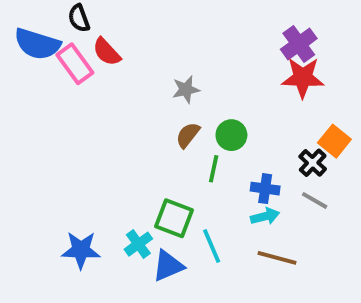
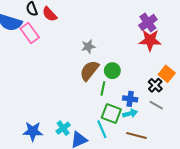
red semicircle: (107, 52) -> (50, 14), moved
brown semicircle: (188, 135) -> (89, 71), size x1.5
green square: (174, 218) -> (111, 114), moved

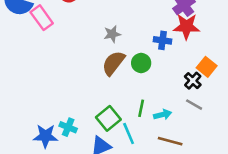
green line: (103, 88) -> (141, 108), moved
blue cross: (130, 99) -> (163, 40), moved
green square: (111, 114) -> (108, 118), moved, turned 30
cyan cross: (63, 128) -> (68, 127), moved, turned -32

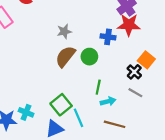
green line: (141, 108) -> (98, 87), moved

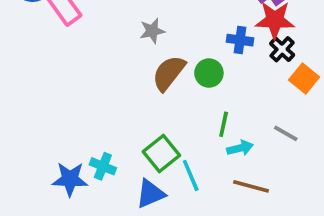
gray star: (64, 31) -> (152, 31), moved
black cross: (134, 72) -> (282, 49), moved

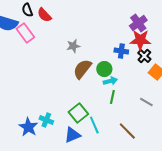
cyan arrow: (240, 148) -> (110, 81), moved
blue star: (70, 179) -> (28, 127), turned 30
brown line: (251, 186) -> (127, 131), turned 30

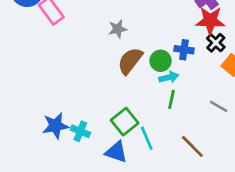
blue cross: (121, 51) -> (184, 50), moved
blue star: (28, 127) -> (55, 126), moved, turned 30
blue triangle: (72, 135) -> (116, 152), turned 42

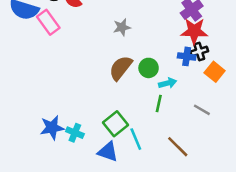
gray star: (118, 29) -> (122, 27), moved
black cross: (216, 43) -> (199, 51), turned 30
blue cross: (184, 50) -> (187, 56), moved
cyan arrow: (169, 77) -> (168, 83), moved

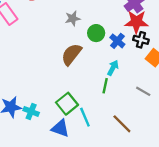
black cross: (199, 51) -> (141, 40), turned 32
blue cross: (187, 56) -> (117, 41), moved, turned 32
green circle: (149, 68) -> (96, 33), moved
cyan arrow: (168, 83) -> (113, 68), turned -48

